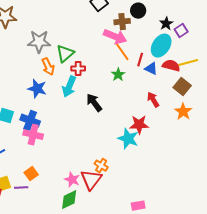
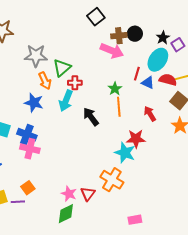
black circle: (138, 11) -> (135, 34), moved
orange line: (122, 52) -> (119, 107), moved, turned 30
orange cross: (101, 166) -> (112, 180), moved, size x1.6
red triangle: (91, 180) -> (88, 194), size x0.7

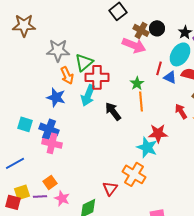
brown cross: (119, 36) -> (141, 30), turned 35
red cross: (75, 83) -> (97, 77), size x1.6
red arrow: (150, 114) -> (181, 111), moved
pink star: (69, 194) -> (62, 198), moved

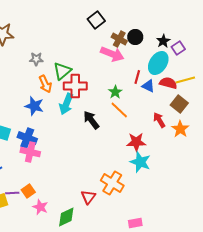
gray star: (58, 50) -> (36, 59), size x0.6
orange line: (141, 101) -> (119, 110), turned -42
cyan star: (147, 147) -> (140, 162), moved
purple line: (40, 196) -> (12, 193), moved

